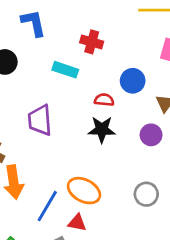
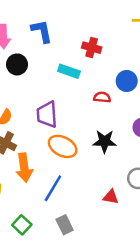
black star: (102, 129) -> (105, 141), moved
orange ellipse: (84, 191) -> (63, 146), moved
red triangle: (77, 223) -> (111, 197), moved

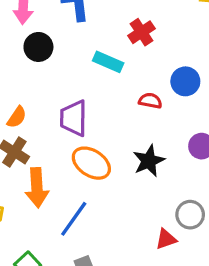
red cross: (92, 48) -> (142, 32), turned 36
black star: (105, 141) -> (149, 161), turned -30
red triangle: (111, 197) -> (166, 239), moved, turned -35

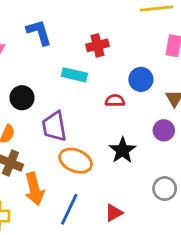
red cross: (142, 32) -> (97, 45), turned 30
black circle: (38, 47) -> (22, 98), moved
red triangle: (166, 239) -> (114, 213), moved

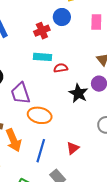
cyan rectangle: (74, 75) -> (43, 57), moved
blue circle: (141, 79) -> (62, 17), moved
black star: (123, 150) -> (78, 93), moved

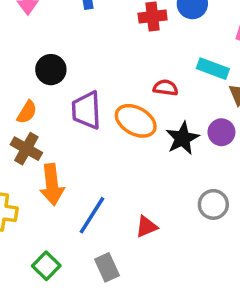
cyan rectangle: (43, 57) -> (213, 69), moved
orange ellipse: (40, 115) -> (136, 121), moved

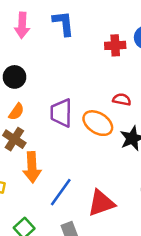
black circle: (51, 70) -> (14, 77), moved
red triangle: (146, 227) -> (101, 203), size x1.6

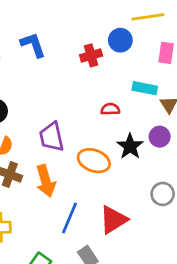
orange ellipse: (98, 123) -> (94, 161), moved
orange arrow: (32, 167) -> (46, 181), moved

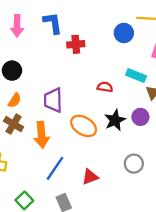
red cross: (91, 55) -> (76, 44), moved
red triangle: (113, 220) -> (90, 177), size x0.7

